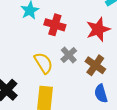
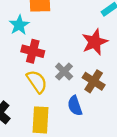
red cross: (55, 25) -> (33, 51), moved
blue semicircle: (101, 93) -> (75, 106), moved

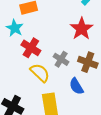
red cross: (33, 51) -> (31, 48), turned 30

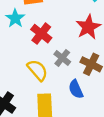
red cross: (31, 48) -> (41, 34), moved

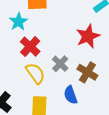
red cross: (41, 34) -> (30, 47), moved

